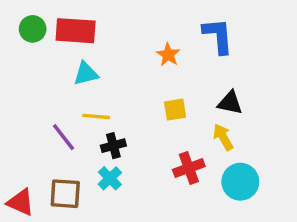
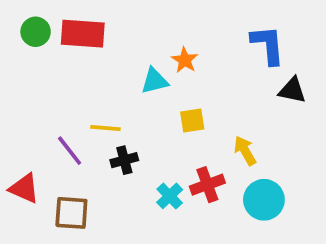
blue L-shape: (218, 36) -> (268, 45), moved
cyan triangle: (86, 74) -> (154, 81), moved
black triangle: (230, 103) -> (292, 90), moved
cyan cross: (110, 178) -> (170, 196), moved
red triangle: (21, 202) -> (24, 188), moved

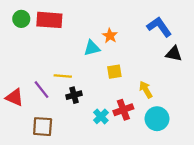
blue L-shape: (268, 45) -> (159, 27), turned -30
red triangle: (24, 188) -> (15, 97), moved

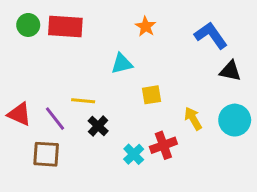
orange star: (110, 36) -> (146, 26), moved
black cross: (74, 95) -> (98, 126), turned -32
red triangle: (15, 97) -> (19, 114), moved
cyan circle: (157, 119) -> (235, 120), moved
brown square: (43, 127) -> (46, 154), moved

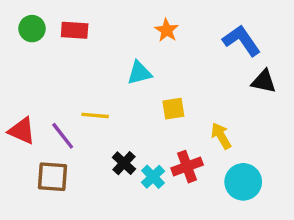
red rectangle: (65, 26) -> (75, 30), size x0.7
cyan circle: (235, 120) -> (243, 182), moved
black cross: (98, 126) -> (124, 163), moved

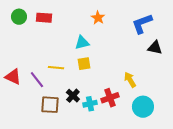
blue L-shape: (242, 40) -> (142, 24), turned -75
yellow square: (173, 109) -> (84, 64), moved
brown square: (52, 177) -> (50, 105), moved
cyan cross: (153, 177) -> (90, 104), turned 32

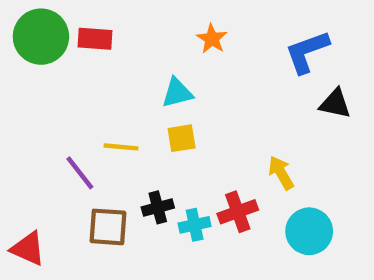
green circle: (19, 17) -> (41, 37), size x1.6
red triangle: (13, 77) -> (28, 249), moved
black cross: (73, 96) -> (158, 207), turned 32

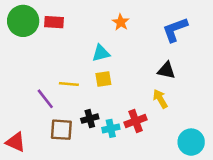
black triangle: (335, 104) -> (166, 70), moved
cyan circle: (309, 231) -> (191, 142), moved

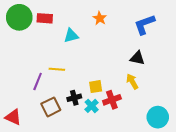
cyan triangle: (101, 53) -> (71, 36), moved
yellow square: (103, 79) -> (96, 87), moved
purple line: (45, 99) -> (38, 81), turned 60
cyan cross: (111, 128) -> (92, 106), turned -32
brown square: (61, 130) -> (51, 107), turned -30

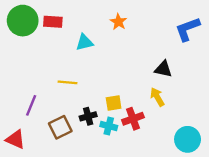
blue L-shape: (145, 24) -> (188, 29), moved
purple line: (38, 81) -> (31, 105), moved
cyan cross: (92, 106) -> (109, 126), turned -32

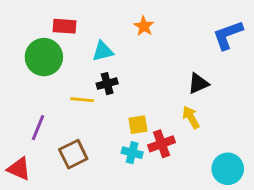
green circle: (23, 21) -> (44, 57), moved
black triangle: (163, 69) -> (198, 84), turned -36
black cross: (88, 116) -> (107, 84), moved

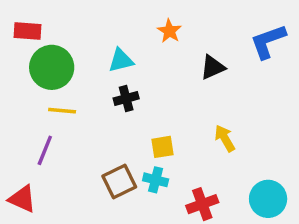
red rectangle: (64, 26) -> (27, 31), moved
black triangle: (198, 84) -> (213, 67), moved
yellow line: (82, 100) -> (62, 111), moved
red cross: (162, 144) -> (202, 204), moved
brown square: (73, 154) -> (119, 182), moved

